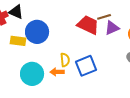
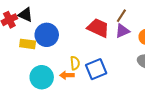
brown line: (104, 17) -> (121, 16), moved, turned -40

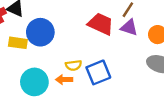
purple triangle: (122, 31) -> (129, 27), turned 42
yellow semicircle: (75, 63) -> (73, 65), turned 88

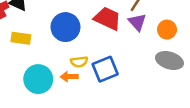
purple triangle: (129, 27) -> (137, 22), turned 30
blue circle: (40, 32) -> (65, 27), moved

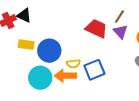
blue circle: (65, 27) -> (49, 51), moved
orange arrow: (69, 77) -> (65, 76), size x1.5

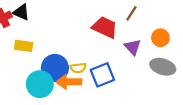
purple triangle: (120, 32) -> (133, 47), moved
blue circle: (49, 51) -> (55, 68), moved

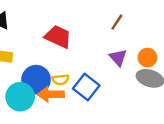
red trapezoid: (105, 27) -> (58, 37), moved
orange circle: (160, 38) -> (147, 58), moved
blue square: (102, 75) -> (86, 87), turned -30

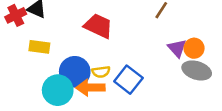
purple triangle: (118, 58) -> (177, 48), moved

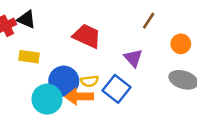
purple triangle: (177, 48) -> (133, 58), moved
orange circle: (194, 48) -> (181, 44), moved

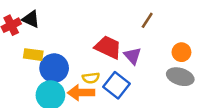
red trapezoid: (87, 36) -> (108, 47), moved
orange circle: (181, 44) -> (181, 52), moved
blue circle: (64, 81) -> (54, 68), moved

